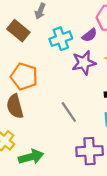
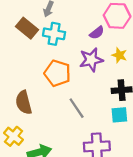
cyan cross: (61, 39) -> (54, 34), moved, turned 30
orange pentagon: (24, 77) -> (57, 73), moved

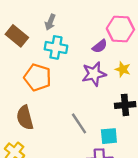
brown rectangle: (27, 28) -> (17, 36), moved
orange pentagon: (57, 73) -> (38, 77), moved
cyan square: (119, 115) -> (109, 136), moved

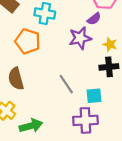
purple semicircle: (100, 46) -> (94, 19), moved
yellow star: (123, 69) -> (110, 44), moved

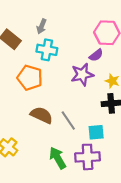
brown semicircle: (16, 79) -> (42, 115), moved, turned 130
green arrow: (31, 126) -> (58, 158), moved, turned -105

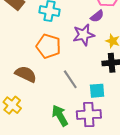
orange pentagon: (30, 78) -> (48, 46), moved
brown semicircle: (42, 115) -> (26, 74), moved

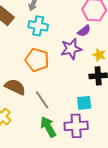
gray line: (70, 79) -> (42, 100), moved

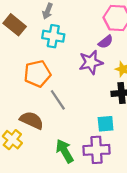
orange pentagon: (37, 60) -> (37, 74), moved, turned -30
brown semicircle: (15, 87) -> (32, 120), moved
gray line: (42, 100) -> (58, 100), moved

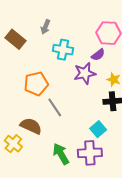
cyan cross: (53, 36) -> (63, 50), moved
cyan square: (106, 124) -> (98, 129), turned -35

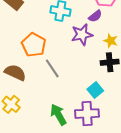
orange pentagon: (36, 84) -> (34, 45), turned -30
brown semicircle: (31, 126) -> (15, 73), moved

